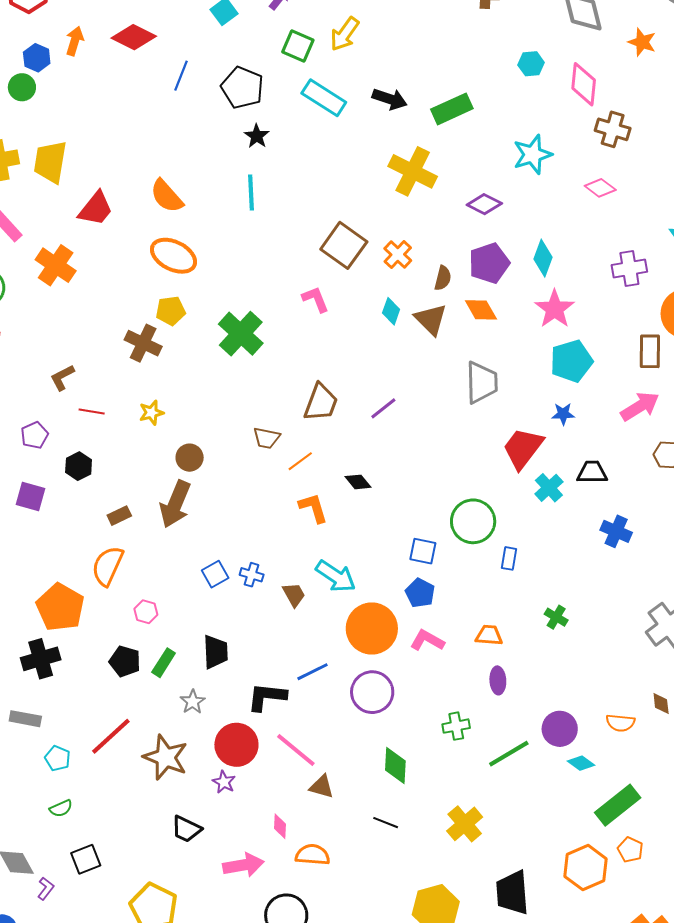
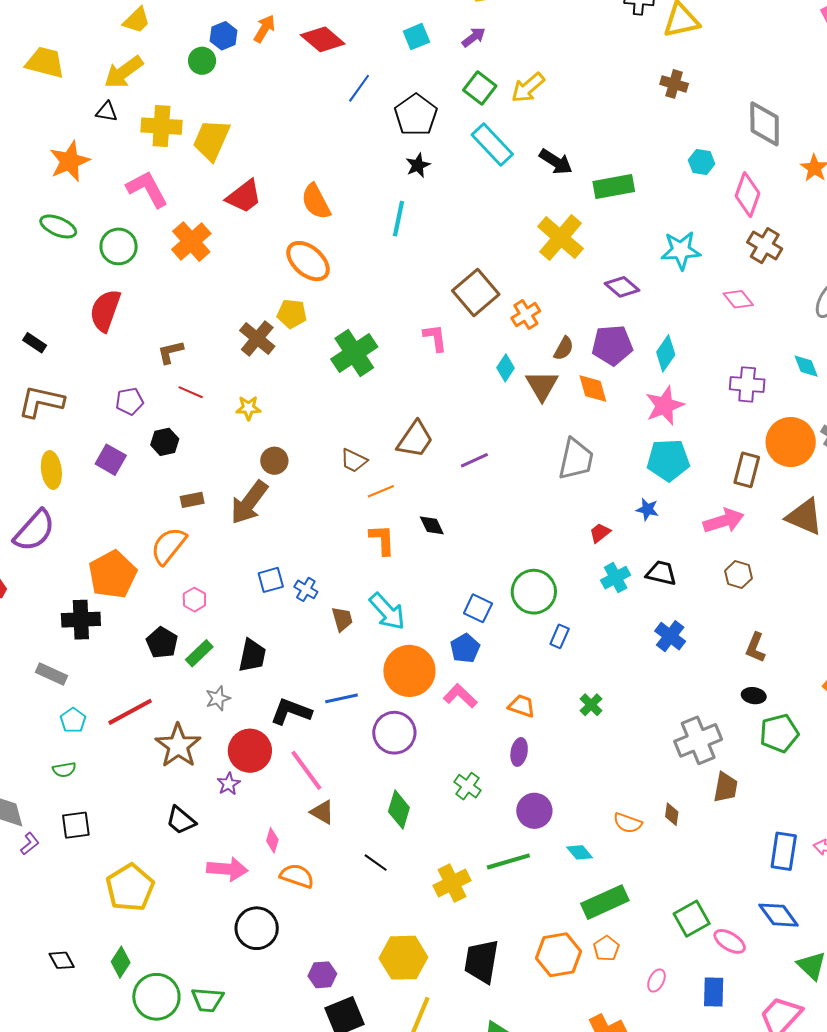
red trapezoid: (523, 448) -> (600, 533), size x0.5
green cross: (456, 726) -> (468, 786), turned 32
purple circle: (560, 729) -> (534, 811), moved
green line: (509, 754) -> (508, 861), moved

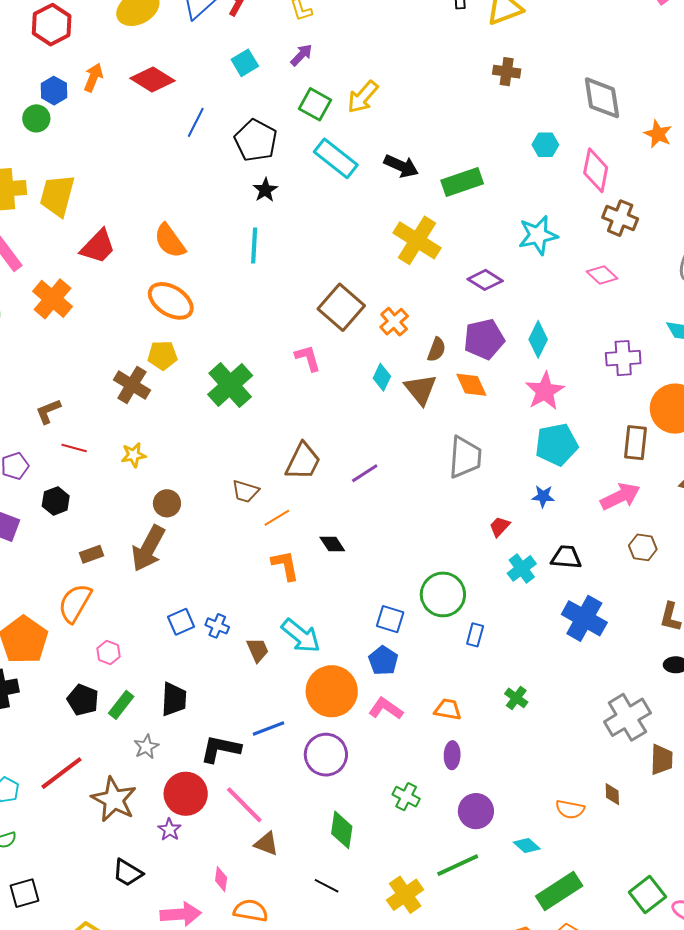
blue cross: (670, 636) -> (584, 618), size x1.4

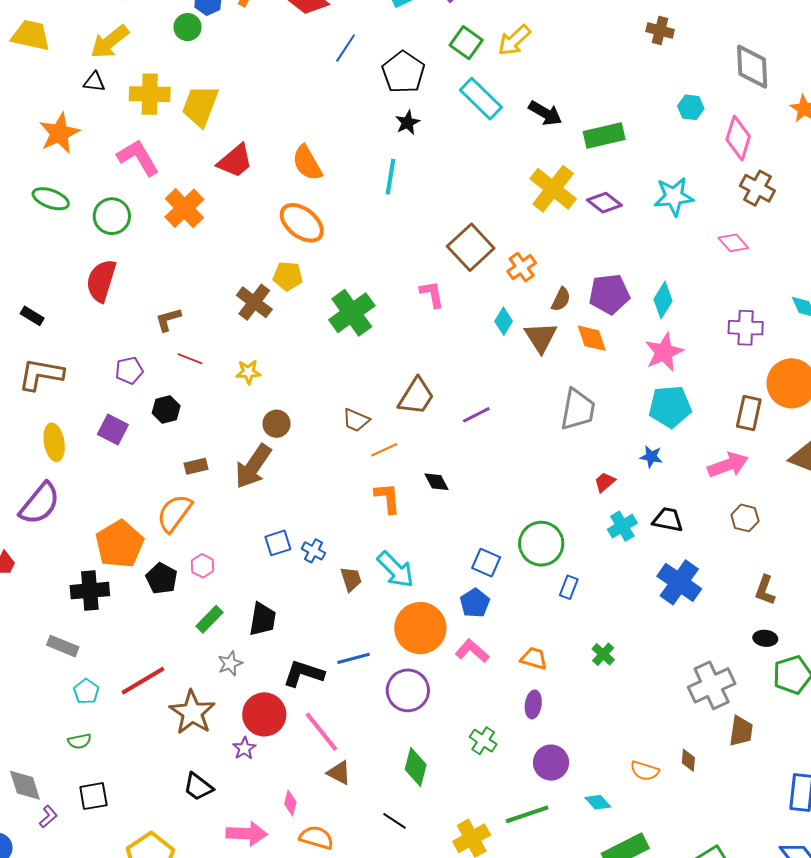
purple diamond: (485, 280) -> (604, 203), moved
black pentagon: (83, 700) -> (162, 579), moved

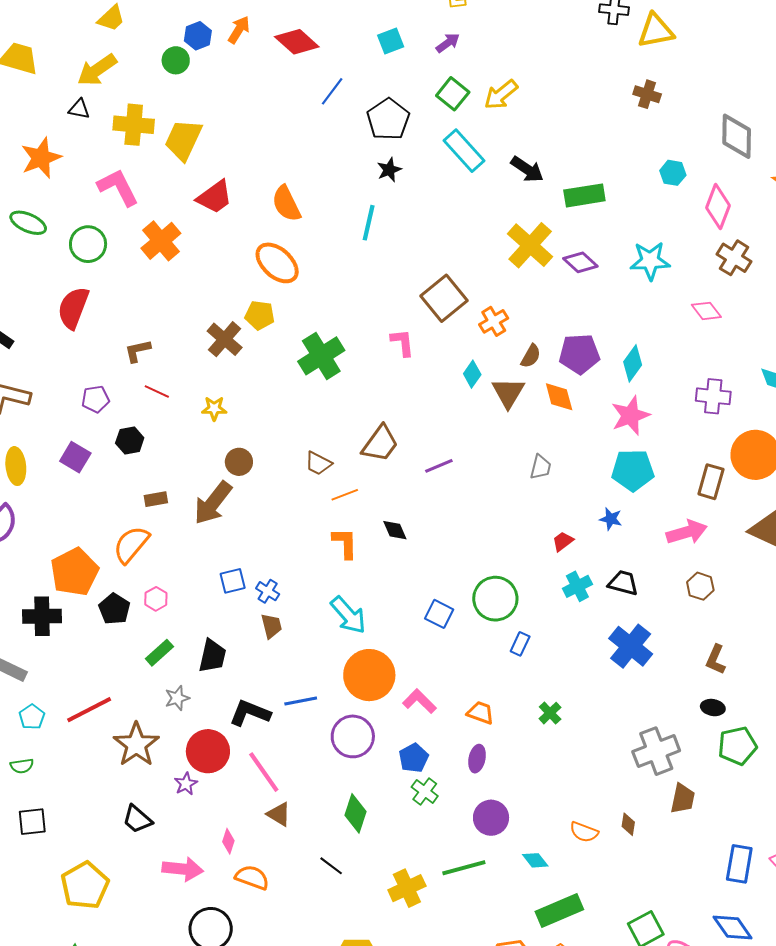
gray trapezoid: (578, 409) -> (540, 467), size x0.6
brown trapezoid: (351, 579) -> (271, 626), moved
blue pentagon: (475, 603) -> (414, 758), moved

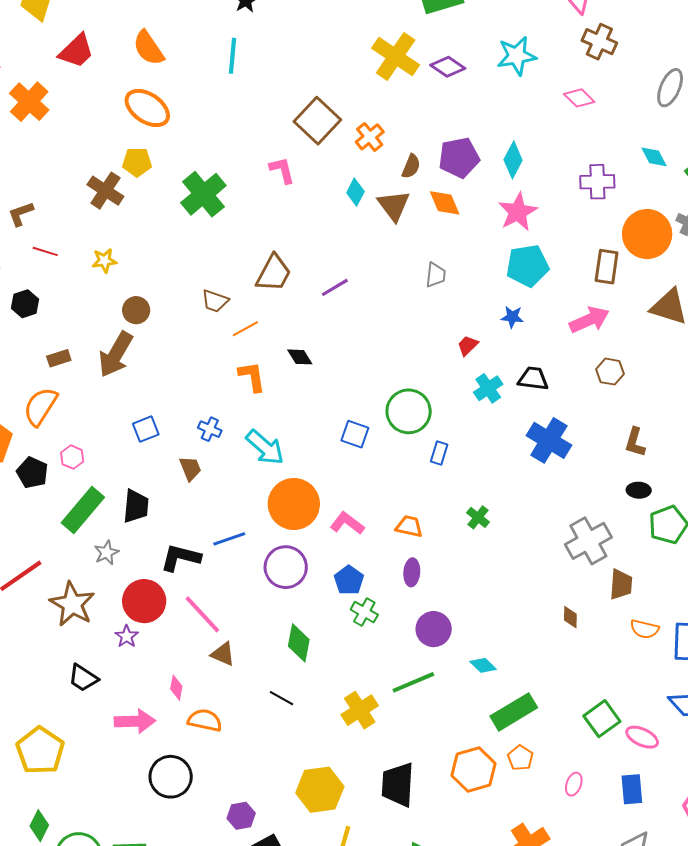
blue cross: (268, 591) -> (210, 429), moved
green rectangle: (159, 653) -> (83, 510), size x1.6
orange semicircle: (584, 832) -> (645, 629), moved

